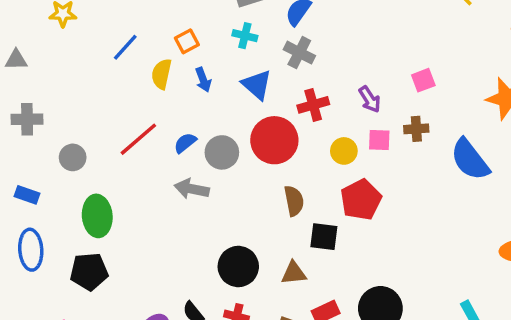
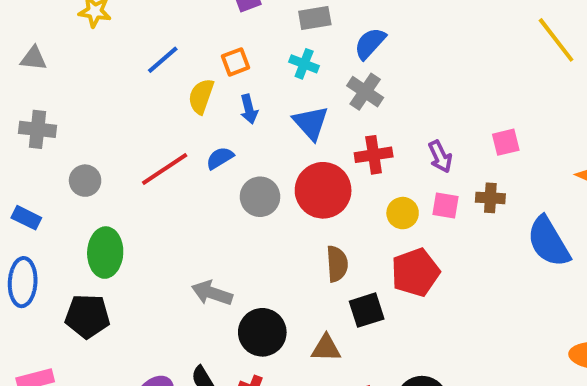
blue semicircle: (185, 143) -> (220, 158), moved
gray arrow: (192, 189) -> (212, 293), moved
black square: (324, 237) -> (367, 310), turned -32

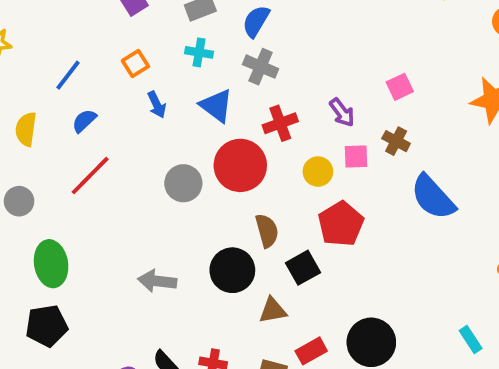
yellow semicircle: (201, 96) -> (26, 129), moved
blue semicircle: (220, 158) -> (84, 121), moved
brown cross: (490, 198) -> (396, 141), turned 36
blue semicircle: (549, 242) -> (433, 197), moved
black circle: (262, 332) -> (232, 270), moved

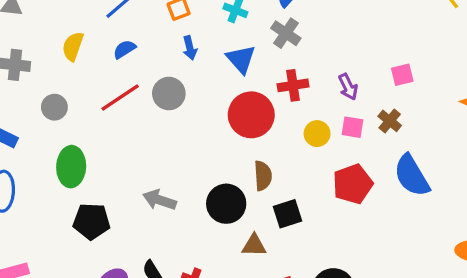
gray circle: (183, 183) -> (169, 94), moved
red pentagon: (341, 224) -> (353, 184), moved
black pentagon: (47, 326) -> (91, 221), moved

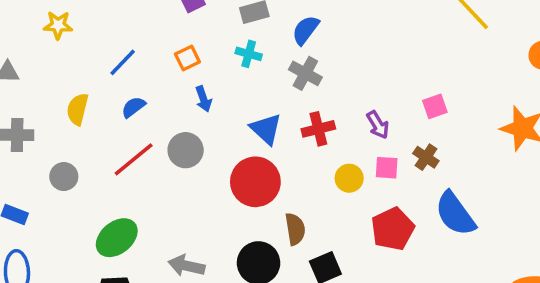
blue triangle: (241, 59) -> (266, 129), moved
red circle: (251, 115) -> (255, 182), moved
green ellipse: (71, 167) -> (117, 238), moved, turned 54

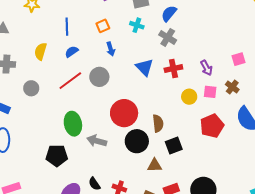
blue line: (123, 62) -> (67, 27), turned -48
red circle: (255, 182) -> (124, 113), moved
green ellipse: (117, 238) -> (73, 124), moved, turned -65

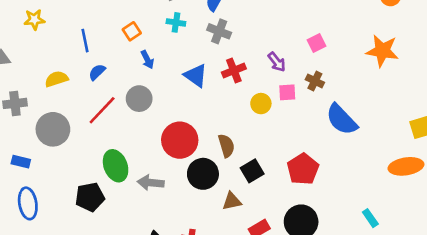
yellow semicircle: (41, 51) -> (57, 79), turned 66
gray circle: (31, 88) -> (53, 129), size x1.6
red pentagon: (212, 126) -> (303, 169), moved
black pentagon: (57, 156) -> (90, 197), moved

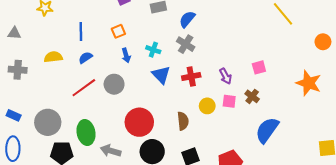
cyan cross: (176, 22) -> (153, 50), moved
blue semicircle: (342, 119) -> (267, 130), turned 68
gray circle: (53, 129) -> (48, 122), moved
brown semicircle: (226, 146) -> (183, 121), moved

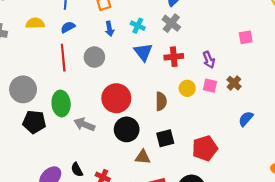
pink square: (259, 67) -> (246, 37), moved
red line: (84, 88) -> (63, 58), turned -65
blue semicircle: (267, 130) -> (246, 119), size x0.6

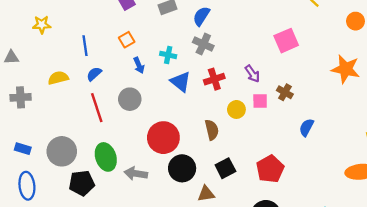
pink square: (246, 37) -> (286, 41), size x1.5

